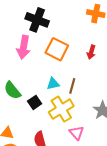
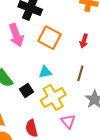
pink arrow: (24, 47) -> (16, 35), turned -30
brown line: (72, 86) -> (80, 73), moved

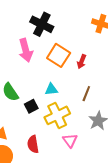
red arrow: (84, 41) -> (82, 62), moved

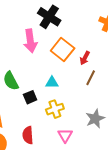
brown line: (86, 94) -> (91, 78), moved
yellow cross: (57, 115) -> (55, 109), size x0.7

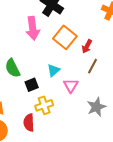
cyan triangle: (52, 83) -> (54, 70), turned -40
yellow cross: (55, 109) -> (44, 105), moved
pink triangle: (65, 135) -> (71, 86), moved

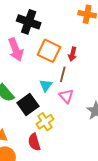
brown line: (92, 66) -> (63, 74), moved
black square: (32, 85) -> (28, 105), size x1.5

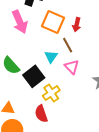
brown line: (63, 74) -> (68, 45), turned -42

